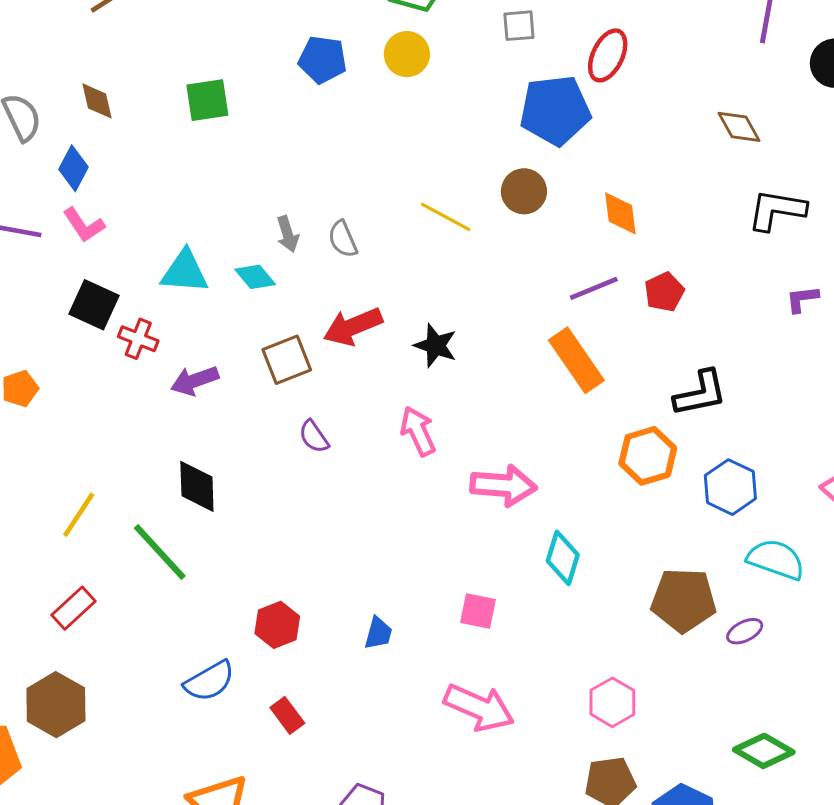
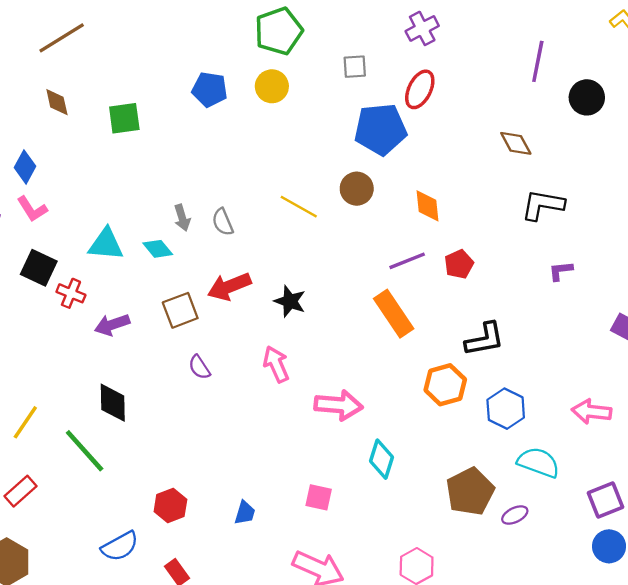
brown diamond: (97, 101) -> (57, 102), moved
brown pentagon: (684, 600) -> (470, 491), turned -30

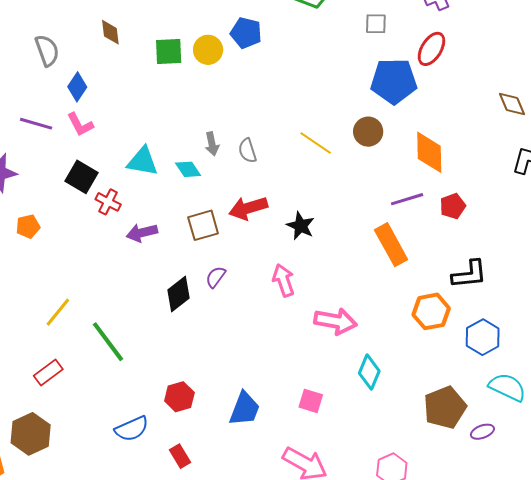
yellow circle: (272, 86) -> (208, 50), moved
orange diamond: (428, 206) -> (429, 152), size x1.4
purple semicircle: (199, 367) -> (216, 277), turned 65
black diamond: (113, 403) -> (179, 294), moved, turned 48
blue trapezoid: (245, 513) -> (244, 409), size x1.6

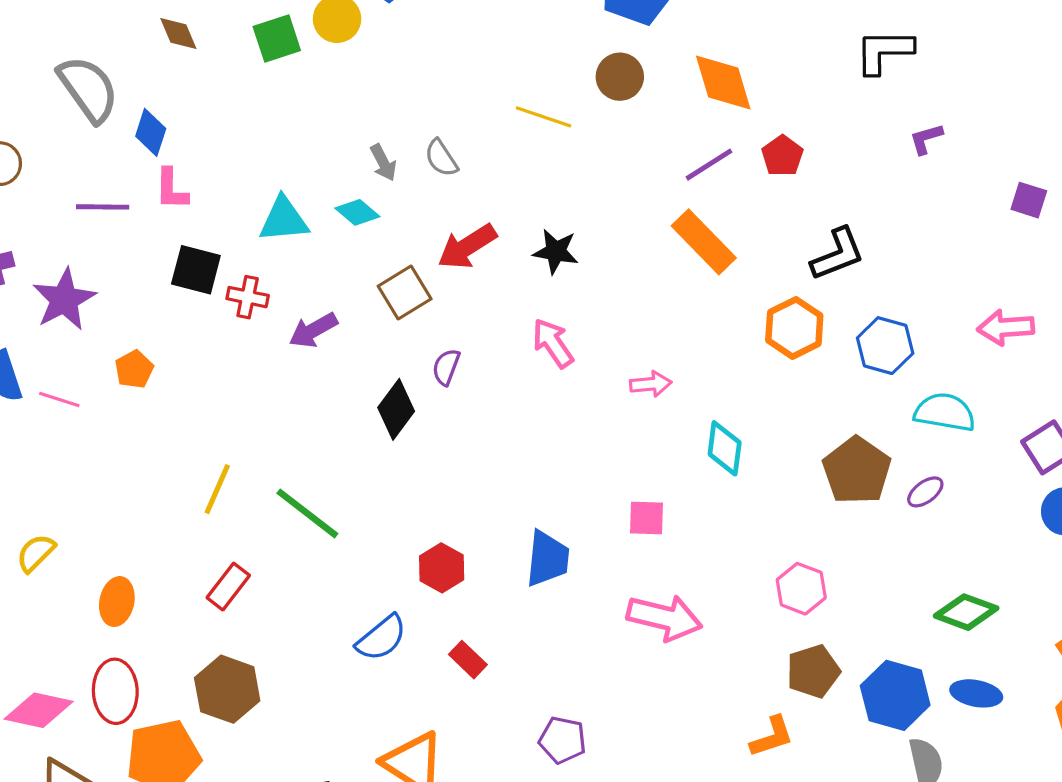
gray semicircle: (47, 50) -> (88, 89), size x1.4
pink L-shape: (80, 124) -> (171, 189), turned 44
pink arrow: (335, 321) -> (651, 384), size x0.6

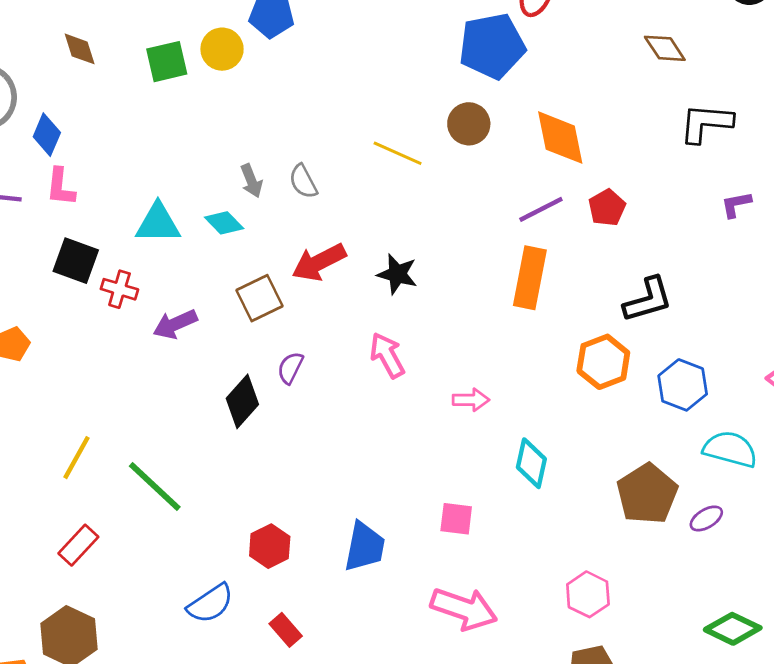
orange rectangle: (704, 242) -> (530, 278), turned 50

